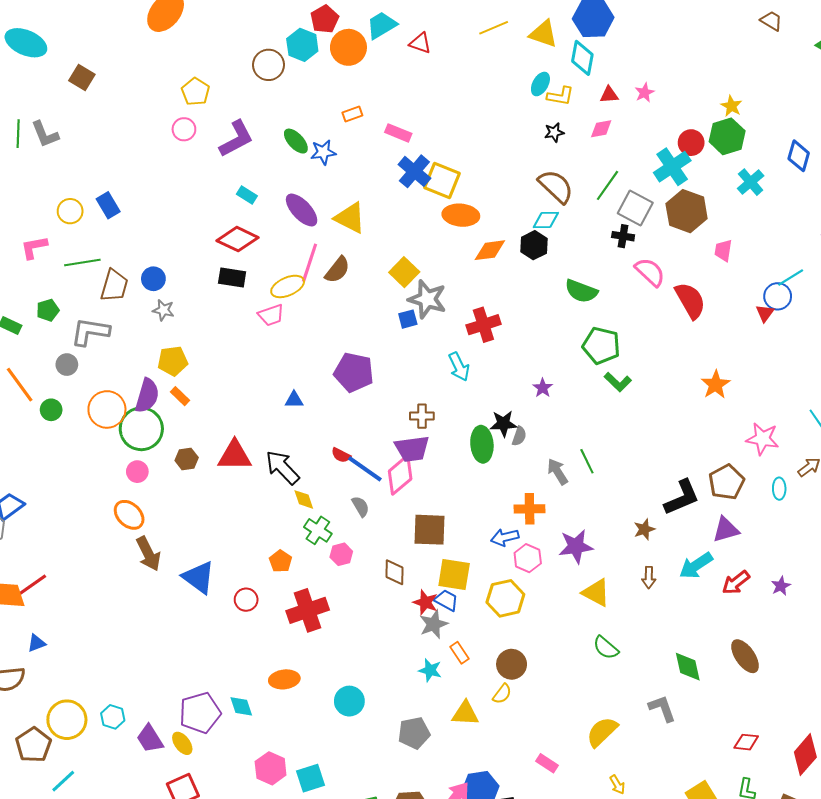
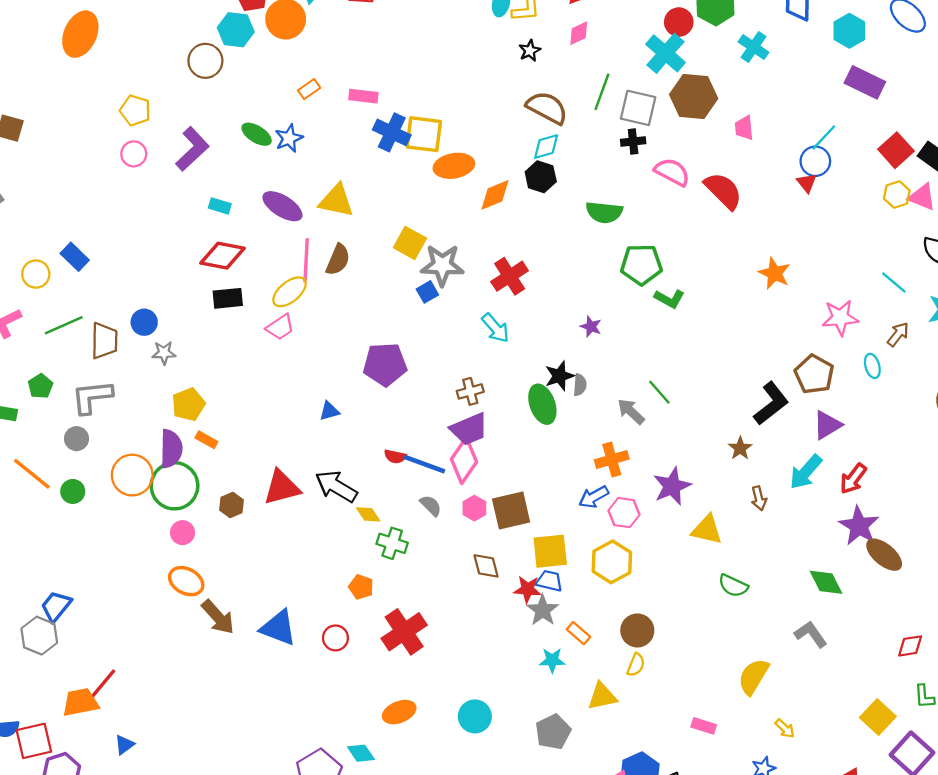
pink hexagon: (341, 554) -> (474, 508), moved
purple star: (781, 586) -> (859, 526), moved, size x1.8

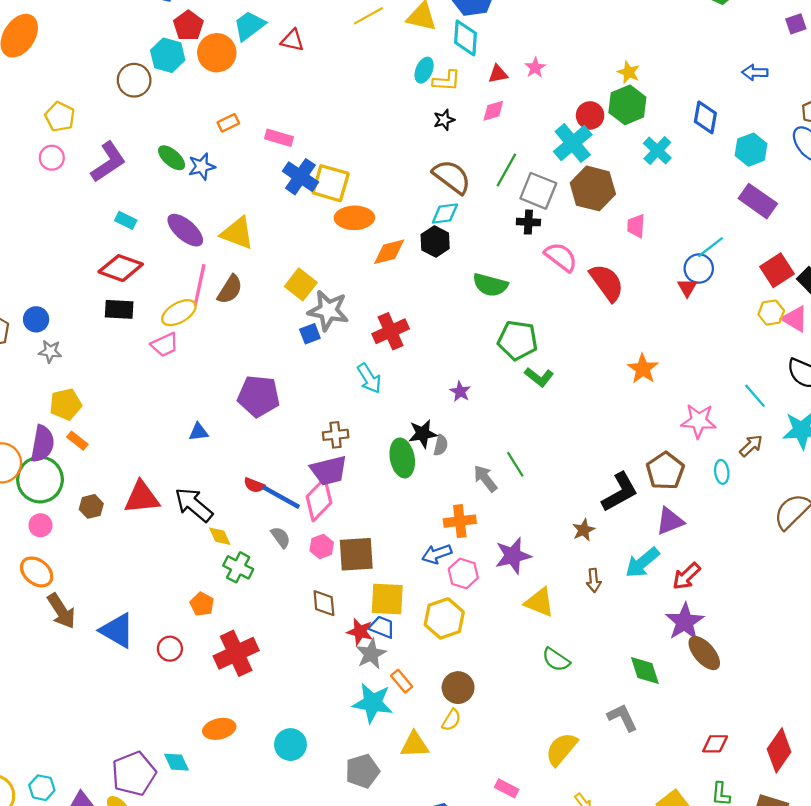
cyan star: (552, 660) -> (373, 703), size x1.6

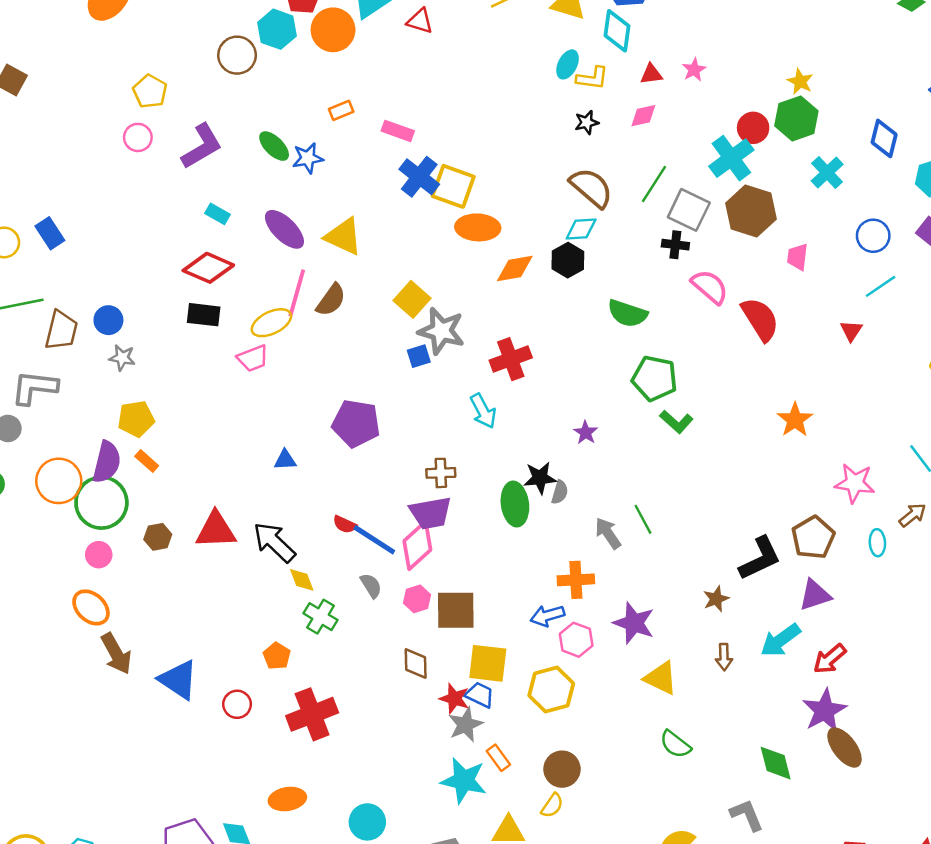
blue circle: (699, 269) -> (873, 236), moved
purple star: (513, 556) -> (634, 623), turned 30

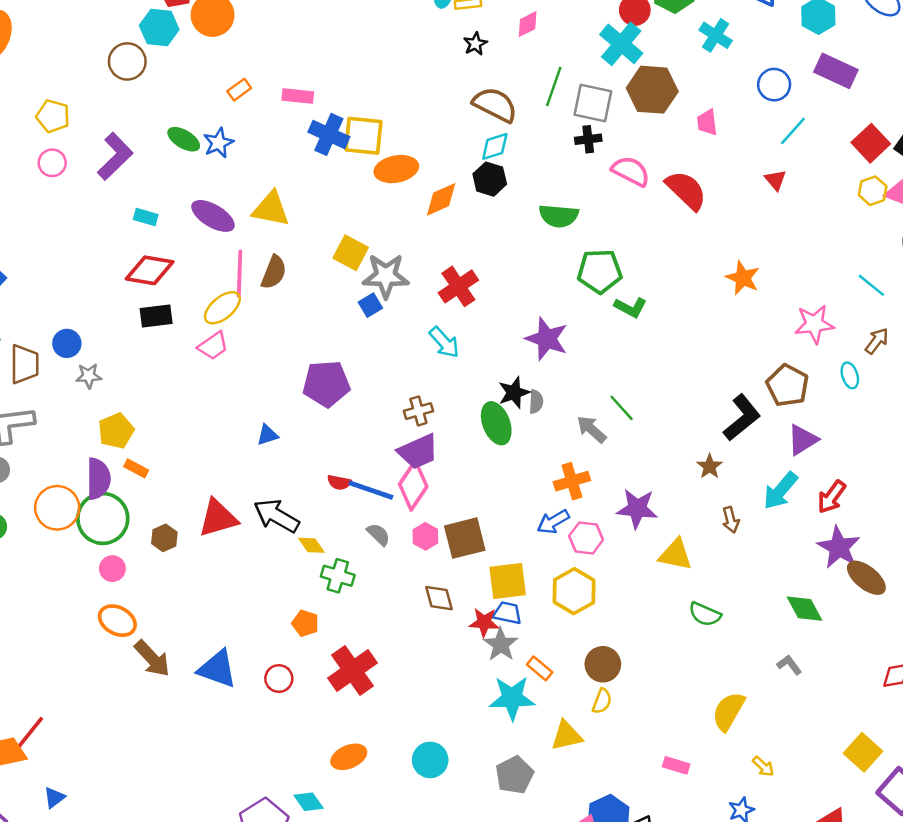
purple star: (586, 433) -> (547, 339), size x1.8
gray L-shape: (747, 815) -> (789, 665), size x0.7

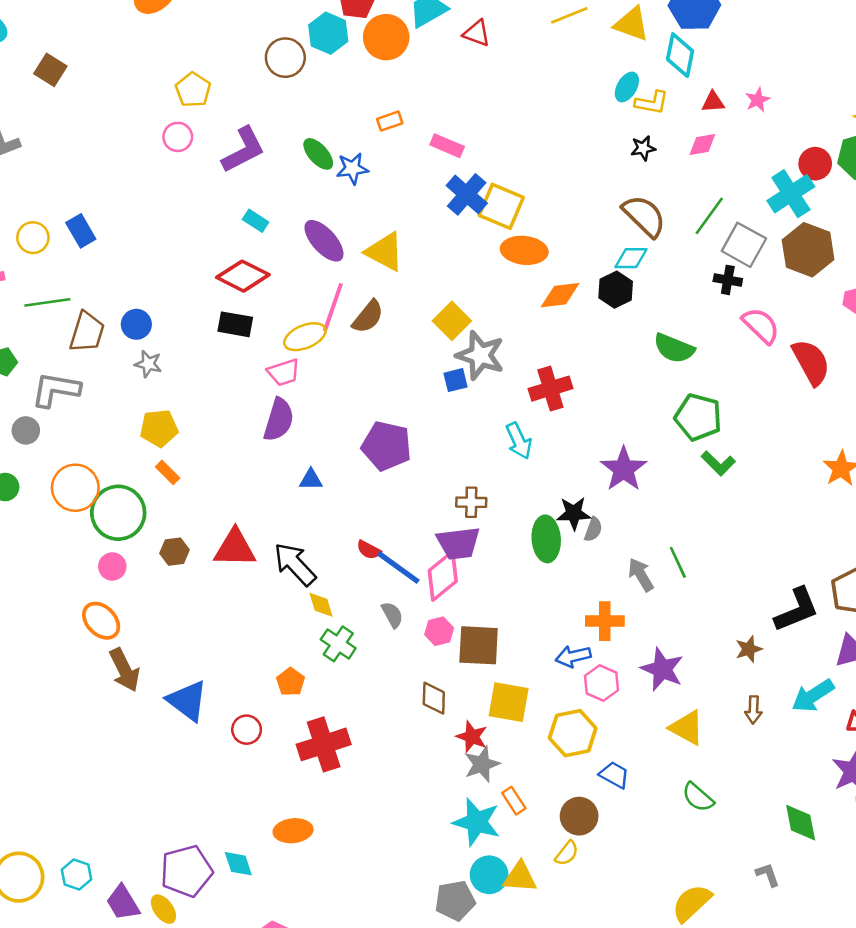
purple semicircle: (98, 479) -> (279, 420), moved
blue trapezoid: (507, 613) -> (614, 775), moved
cyan circle: (430, 760) -> (489, 875), moved

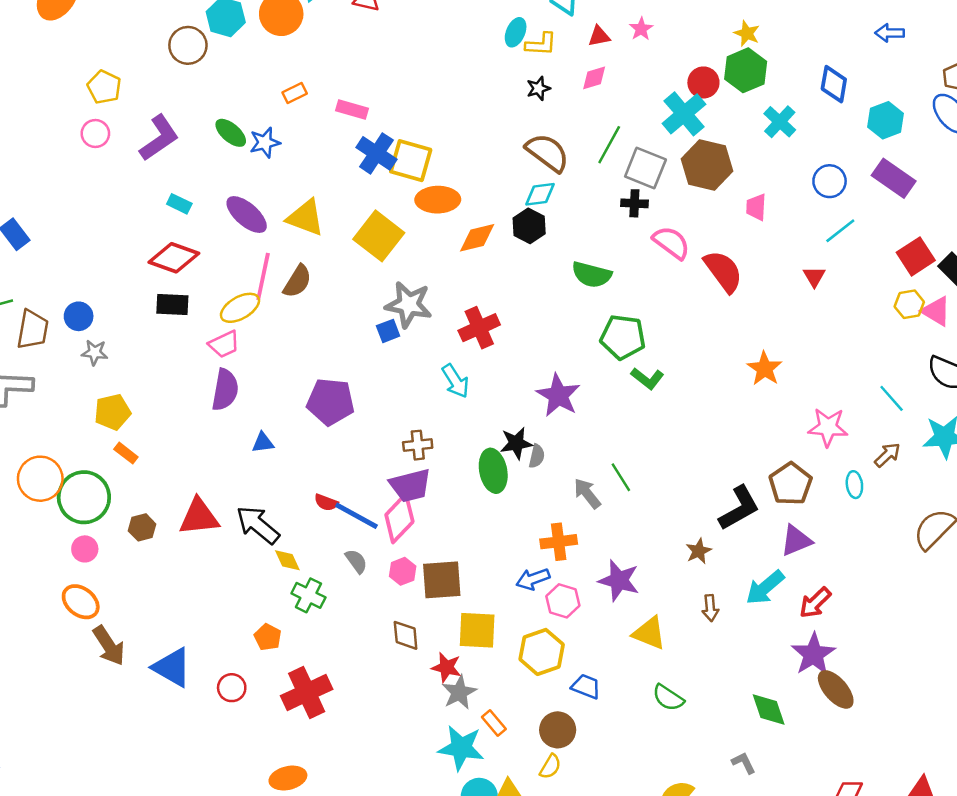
yellow square: (452, 321) -> (379, 236), moved, size x1.4

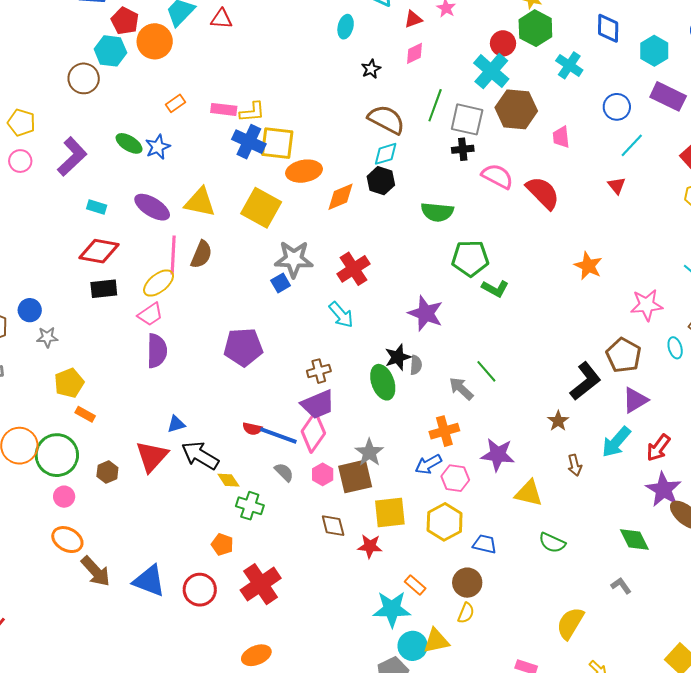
yellow L-shape: (541, 44) -> (252, 112), moved
blue triangle: (263, 443) -> (176, 424), moved
red triangle: (199, 517) -> (152, 456), turned -33
red circle: (232, 688) -> (200, 590), size x1.4
gray star: (459, 692) -> (369, 452), moved

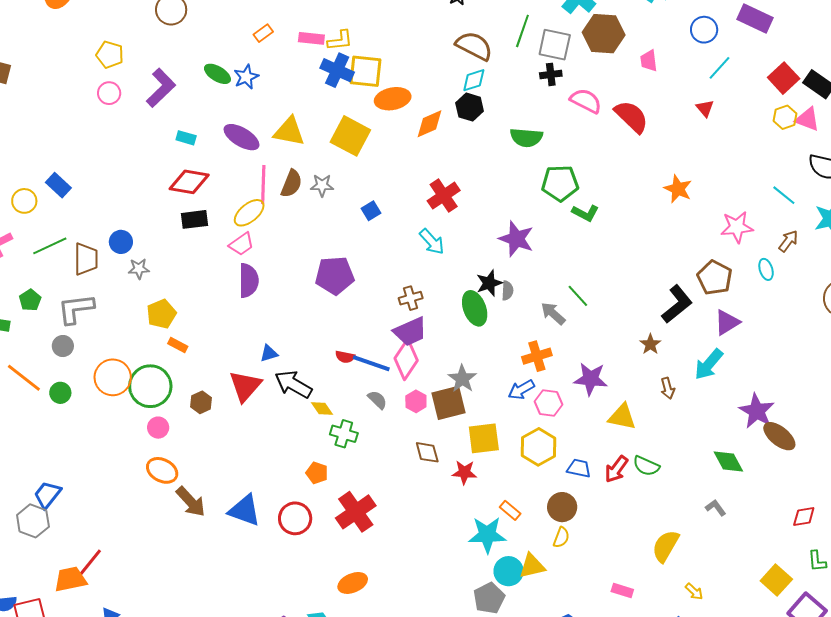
gray star: (294, 259) -> (322, 185), moved, size x0.6
red arrow: (658, 448) -> (616, 469), moved

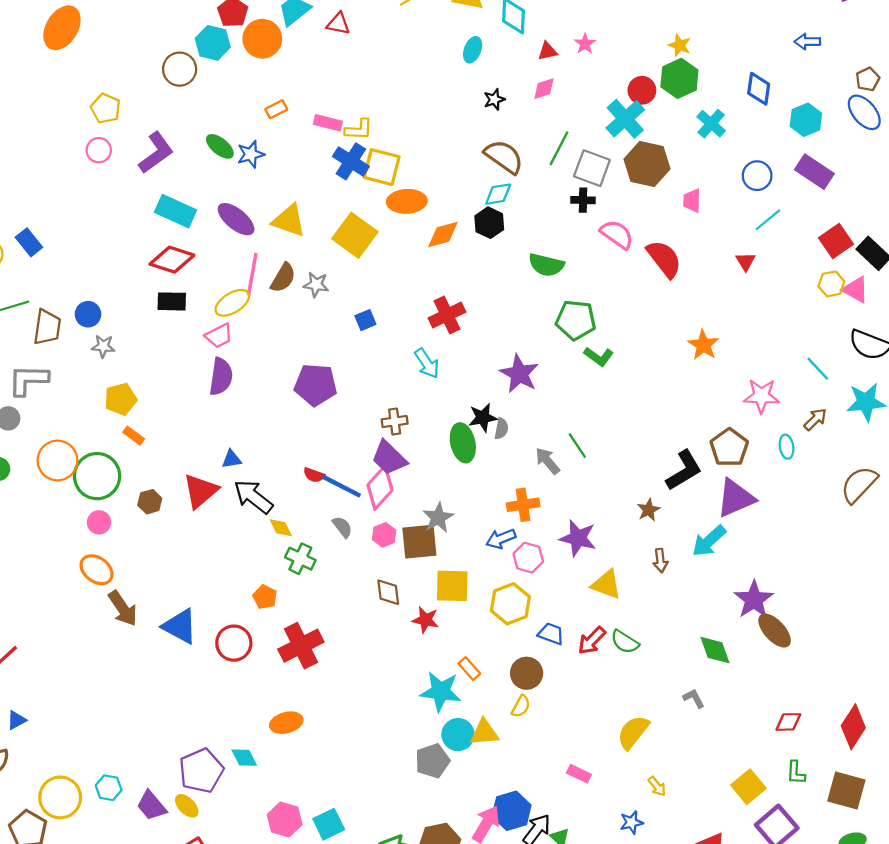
cyan rectangle: (186, 138) -> (176, 211), size x1.8
purple triangle: (727, 322) -> (736, 498), size x1.4
purple trapezoid: (410, 332) -> (389, 458), turned 60

